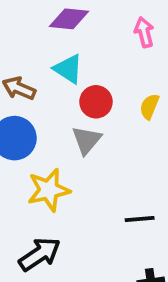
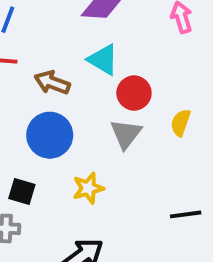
yellow semicircle: (149, 107) -> (181, 123), moved
yellow star: (49, 190) -> (88, 188), size x0.7

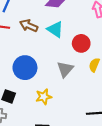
brown arrow: (52, 83) -> (29, 26), moved
red circle: (134, 93) -> (81, 43), moved

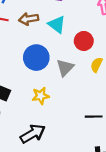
brown arrow: (29, 26) -> (29, 19), turned -36
blue circle: (25, 68) -> (36, 58), moved

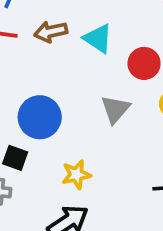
blue circle: (36, 58) -> (40, 117), moved
yellow star: (41, 96) -> (76, 175), moved

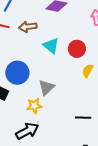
cyan triangle: (98, 38) -> (51, 46), moved
gray triangle: (115, 109) -> (46, 87), moved

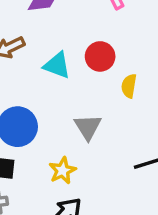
gray triangle: (46, 87) -> (88, 127), moved

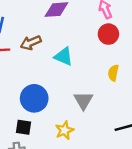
red circle: (100, 56) -> (108, 34), moved

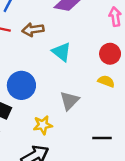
red circle: (108, 34) -> (110, 54), moved
yellow semicircle: (113, 73) -> (106, 81), turned 84

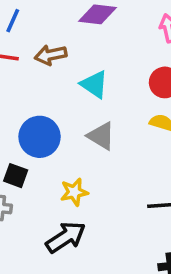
gray triangle: (69, 101) -> (101, 136), moved, turned -40

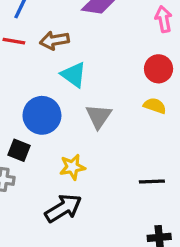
cyan triangle: (94, 84) -> (74, 75), moved
gray triangle: (101, 136) -> (99, 116), turned 32

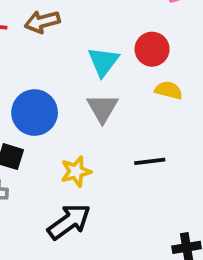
red circle: (159, 69) -> (152, 49), moved
cyan triangle: (74, 75) -> (103, 62), moved, turned 36
black line: (152, 182) -> (150, 161), moved

